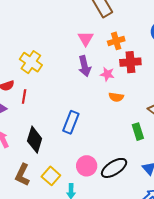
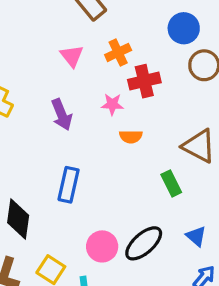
purple arrow: (85, 66) -> (62, 115), moved

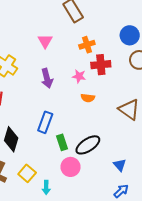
pink triangle: (72, 56) -> (45, 41), moved
green rectangle: (171, 183) -> (62, 142), moved
black ellipse: (144, 243) -> (88, 145), moved
pink circle: (102, 246) -> (71, 167), moved

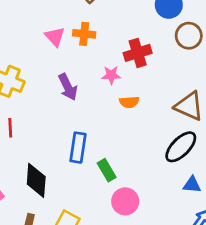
orange cross: (87, 45) -> (84, 34), moved, turned 35
black ellipse: (88, 145) -> (181, 147), moved
blue triangle: (120, 165) -> (192, 185), turned -32

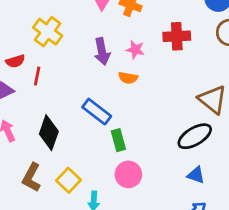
pink star: (111, 75) -> (135, 50), moved
orange semicircle: (129, 102) -> (128, 78), moved
blue rectangle: (78, 148) -> (97, 112), turned -76

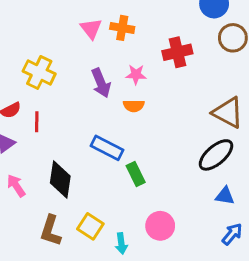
pink circle: (128, 174) -> (160, 226), moved

